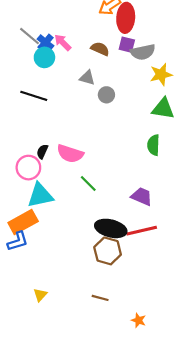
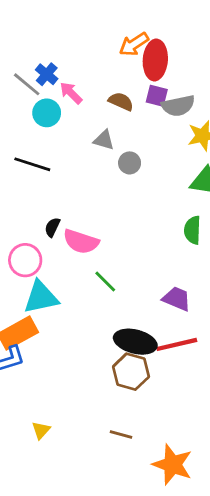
blue cross: (46, 42) -> (47, 74), moved
black semicircle: (42, 151) -> (52, 227), moved
orange star: (139, 320) -> (172, 465), size x2.0

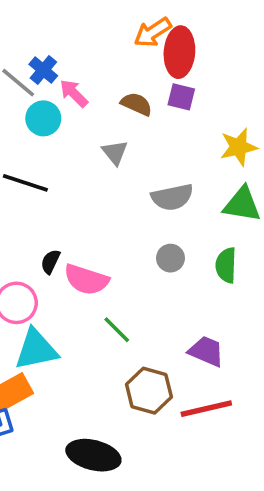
gray semicircle: (178, 106) -> (172, 197), moved
gray triangle: (104, 140) -> (115, 152), turned 35
gray circle: (130, 163) -> (170, 258), moved
black ellipse: (135, 342) -> (93, 455), moved
brown hexagon: (131, 372) -> (149, 391), moved

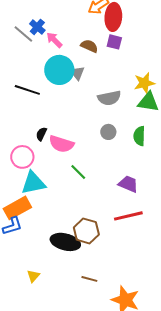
cyan circle: (43, 118) -> (59, 70), moved, size x1.5
yellow star: (239, 147) -> (144, 83), moved
brown hexagon: (149, 391) -> (86, 231), moved

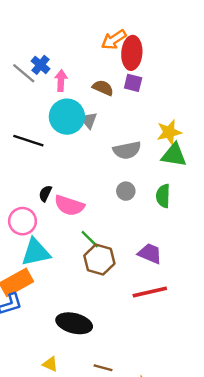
pink arrow: (54, 40) -> (61, 81), turned 48
brown hexagon: (86, 231) -> (99, 260), moved
yellow triangle: (33, 276) -> (50, 364), moved, turned -48

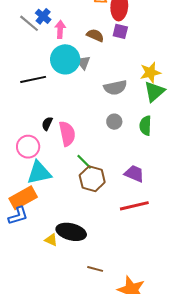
black line: (28, 141) -> (33, 79), turned -30
green triangle: (174, 155) -> (154, 92), turned -50
pink semicircle: (69, 206) -> (67, 134), turned -120
yellow triangle: (50, 364) -> (51, 240), moved

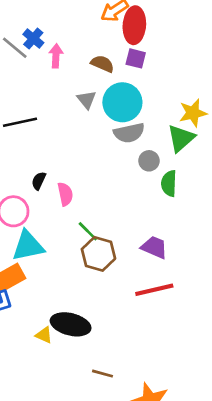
cyan circle: (65, 59) -> (122, 102), moved
yellow star: (150, 72) -> (193, 113), moved
gray circle: (114, 122) -> (149, 161), moved
pink semicircle: (67, 134) -> (65, 194), size x0.7

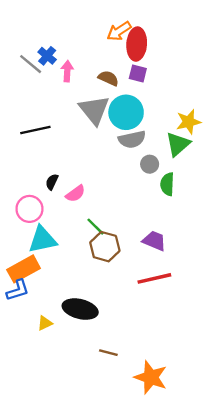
gray triangle: (87, 100) -> (94, 110), size x1.8
pink semicircle: (65, 194) -> (75, 194), turned 66
yellow triangle: (44, 335) -> (45, 323), moved, turned -49

